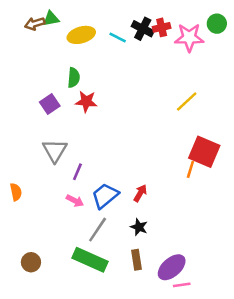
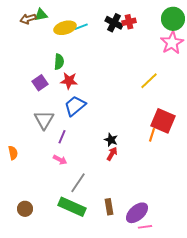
green circle: (217, 24) -> (173, 19), size x1.5
cyan line: (118, 37) -> (81, 27), moved, turned -48
pink star: (189, 37) -> (172, 43), moved, turned -30
blue trapezoid: (105, 196) -> (75, 106), moved
black star: (139, 227) -> (111, 140), moved

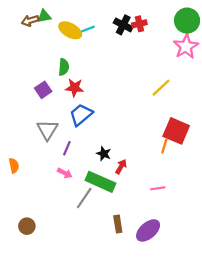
yellow ellipse: (65, 28) -> (70, 30), turned 45
black star: (111, 140) -> (104, 154), moved
green rectangle: (72, 207) -> (100, 182), moved
pink line: (145, 227) -> (158, 188), moved

